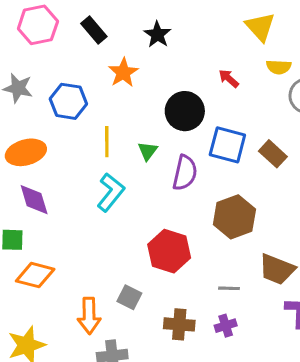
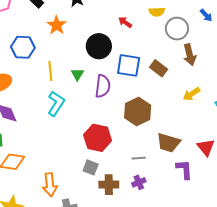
gray square: (129, 297) -> (91, 167), moved

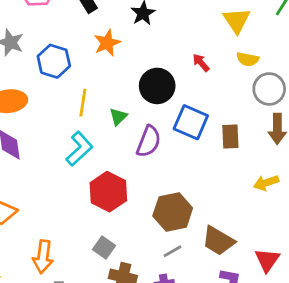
brown rectangle: (159, 68) -> (230, 136), turned 36
brown hexagon: (138, 112) -> (173, 212), moved
red hexagon: (98, 138) -> (108, 192), moved
gray line: (139, 158) -> (172, 251), turned -40

